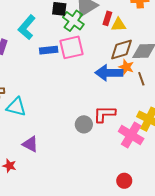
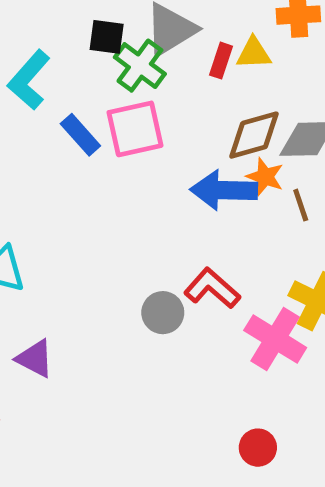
yellow triangle: (118, 25) -> (254, 53), moved
blue rectangle: (49, 50) -> (80, 135), turned 54
red L-shape: (104, 114) -> (212, 288), turned 40

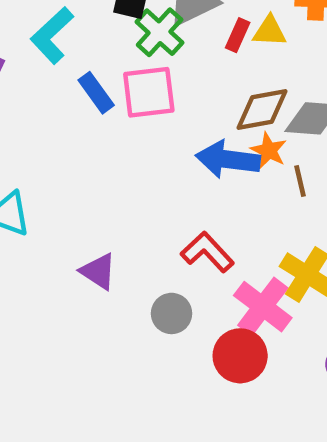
gray circle: (163, 313) -> (172, 313), moved
purple triangle: (35, 358) -> (98, 271), moved
red circle: (258, 448) -> (240, 356), moved, size x1.5

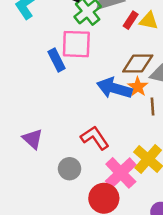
blue rectangle: (96, 93) -> (57, 60), moved

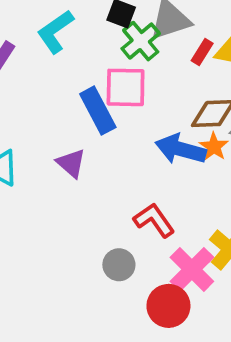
blue rectangle: (57, 60) -> (98, 111), size x1.4
purple triangle: (33, 139) -> (71, 163), moved

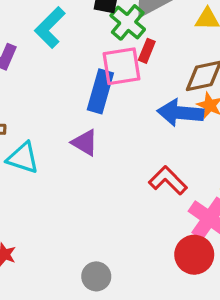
red rectangle: (202, 52) -> (147, 51), moved
blue rectangle: (98, 111) -> (100, 91), turned 54
gray circle: (119, 265) -> (96, 276), moved

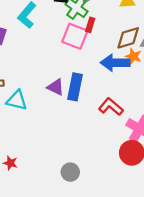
pink square: (121, 66) -> (75, 36), turned 35
blue rectangle: (100, 91) -> (75, 87), moved

